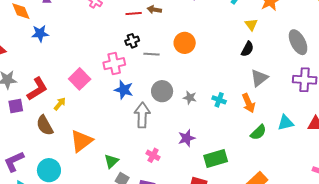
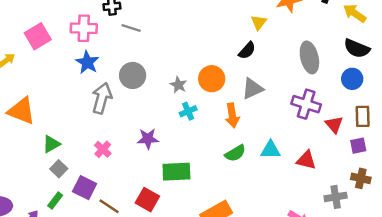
orange circle: (185, 43) -> (212, 79), moved
gray star: (190, 98) -> (178, 85), moved
cyan cross: (219, 100) -> (188, 111), moved, turned 32
orange triangle: (81, 141) -> (22, 111), turned 45

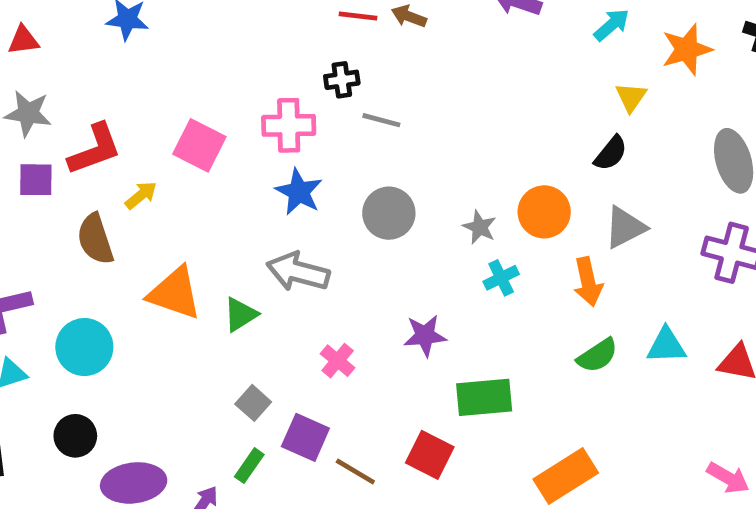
pink square: (38, 36) -> (199, 145), turned -30
gray arrow: (102, 98) -> (298, 272), moved, turned -88
green triangle: (51, 144) -> (240, 314), moved

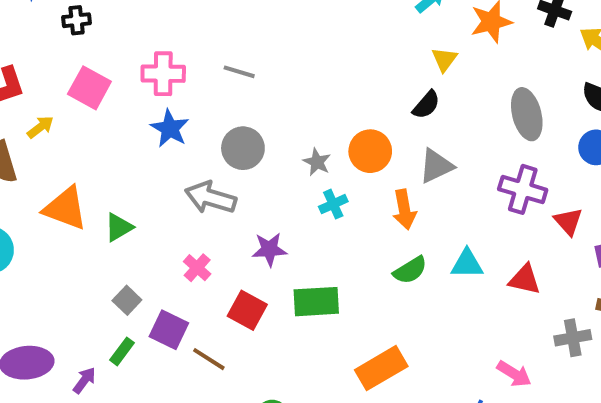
black cross: (342, 80) -> (77, 20), moved
gray arrow: (298, 272) -> (210, 198), moved
red square: (430, 455) -> (247, 310), moved

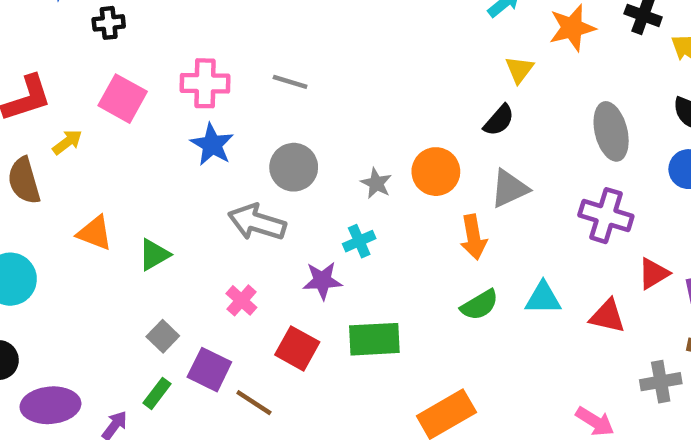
cyan cross: (333, 204) -> (359, 241), moved
orange triangle: (65, 208) -> (95, 233), size x0.7
red triangle: (568, 221) -> (654, 274), moved, turned 40

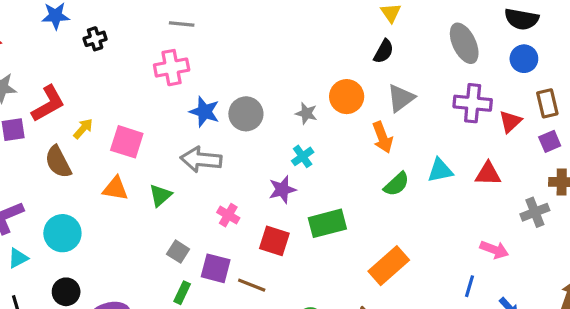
gray line: (290, 82) -> (182, 24), moved
pink square: (123, 99) -> (127, 142), moved
blue star: (212, 145) -> (204, 112), moved
gray arrow: (257, 222) -> (201, 160), moved
red triangle: (654, 274) -> (510, 122), moved

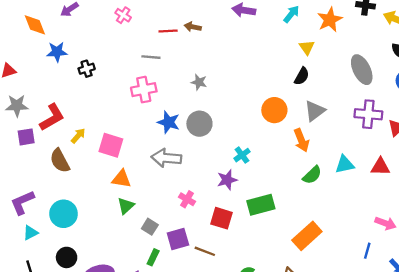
gray star: (306, 113) -> (199, 82), moved
orange triangle: (115, 189) -> (122, 179), moved
green triangle: (160, 195) -> (126, 206), moved
purple square: (216, 268) -> (178, 239), turned -30

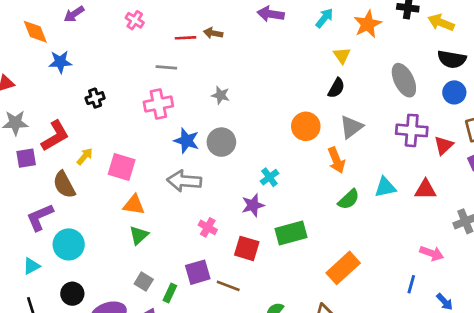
black cross: (87, 69) -> (95, 98), moved
purple L-shape: (22, 202) -> (40, 217), moved
gray square: (150, 227) -> (144, 282), moved

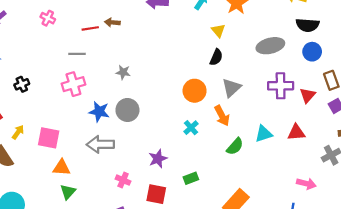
gray ellipse: (404, 80) -> (270, 46), turned -72
cyan cross: (269, 177) -> (191, 128), moved
green rectangle: (291, 233) -> (191, 178), size x0.6

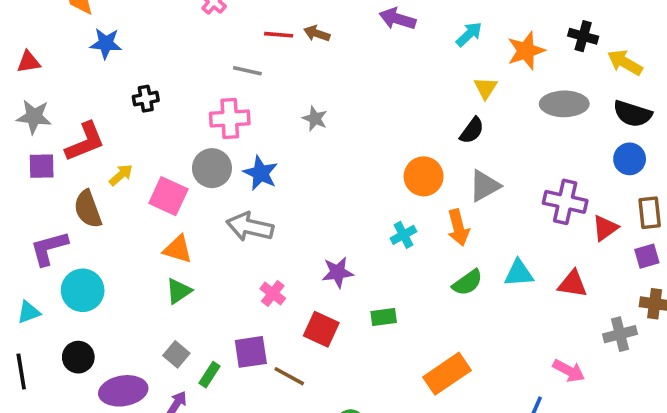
gray ellipse: (270, 46) -> (564, 104), moved
gray circle: (127, 110) -> (212, 168), moved

